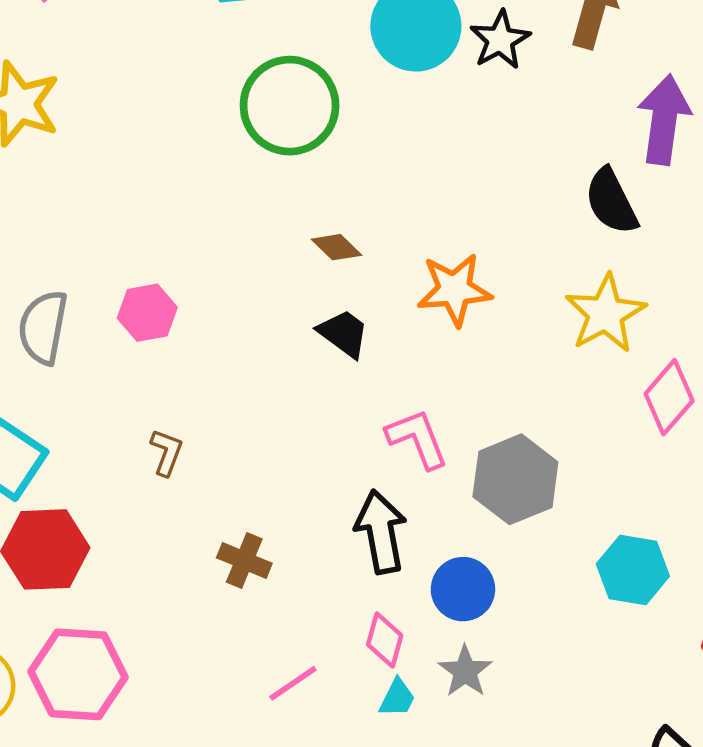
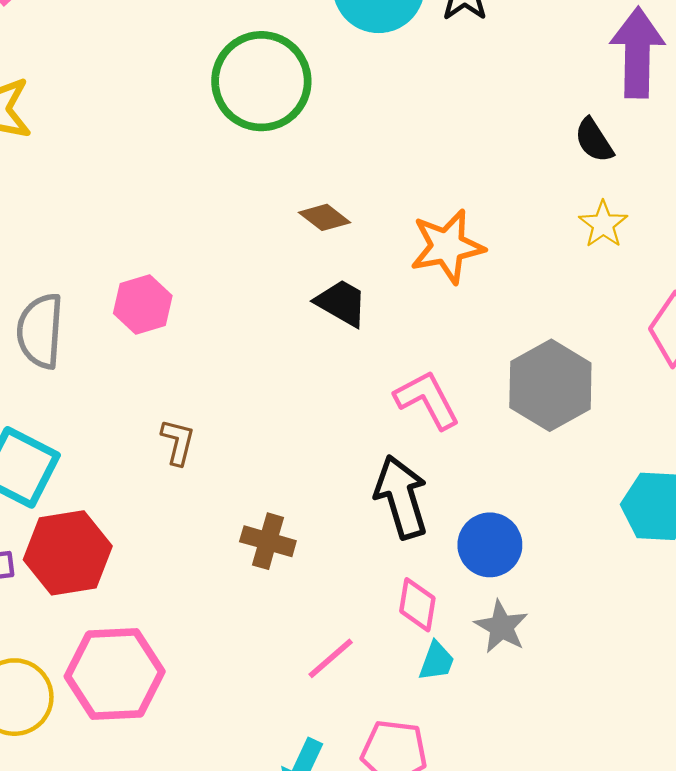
black semicircle: (611, 201) -> (594, 140), size x0.7
yellow star: (606, 314) -> (603, 224), moved, size x0.6
gray hexagon: (515, 479) -> (550, 385), moved

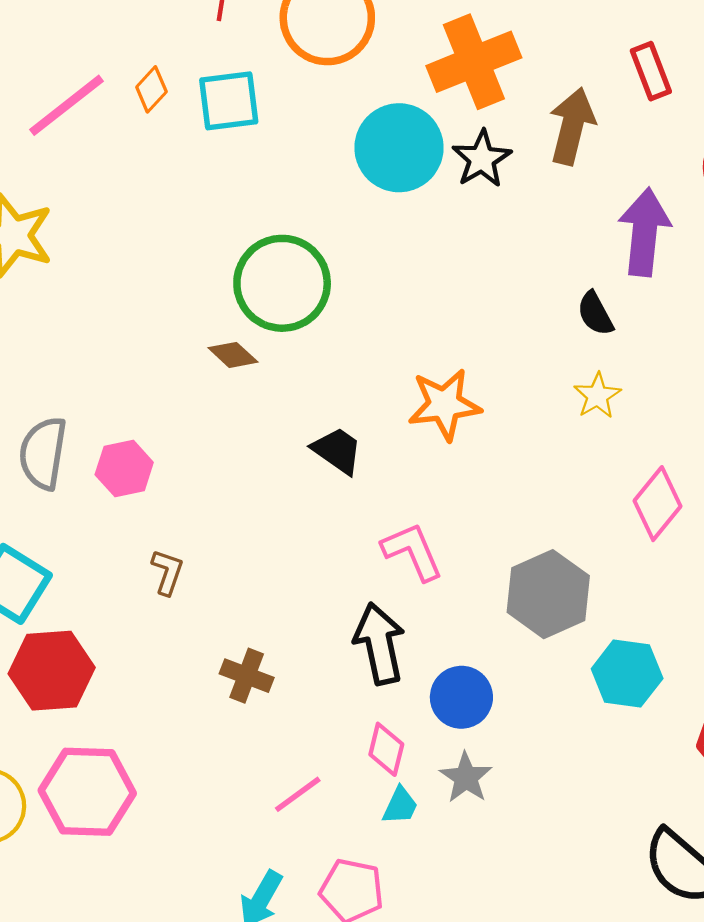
green circle: (261, 81) -> (282, 283), moved
brown diamond: (324, 217) -> (233, 355), moved
pink hexagon: (143, 305) -> (124, 468), moved
gray hexagon: (550, 385) -> (548, 594), moved

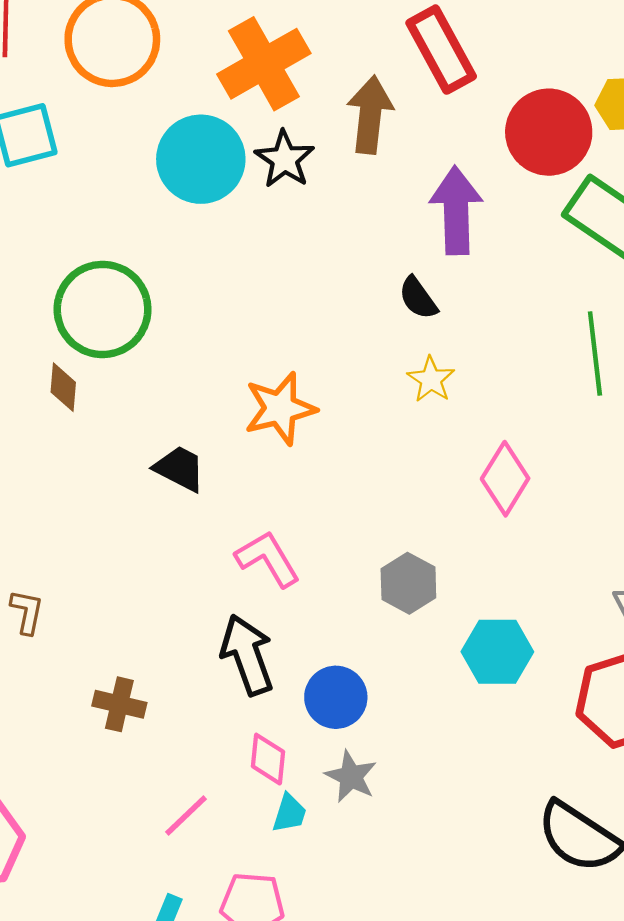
red rectangle: (651, 71) -> (441, 50), size x1.5
brown diamond: (233, 355) -> (63, 387), turned 60
gray hexagon: (548, 594) -> (408, 583), size x0.7

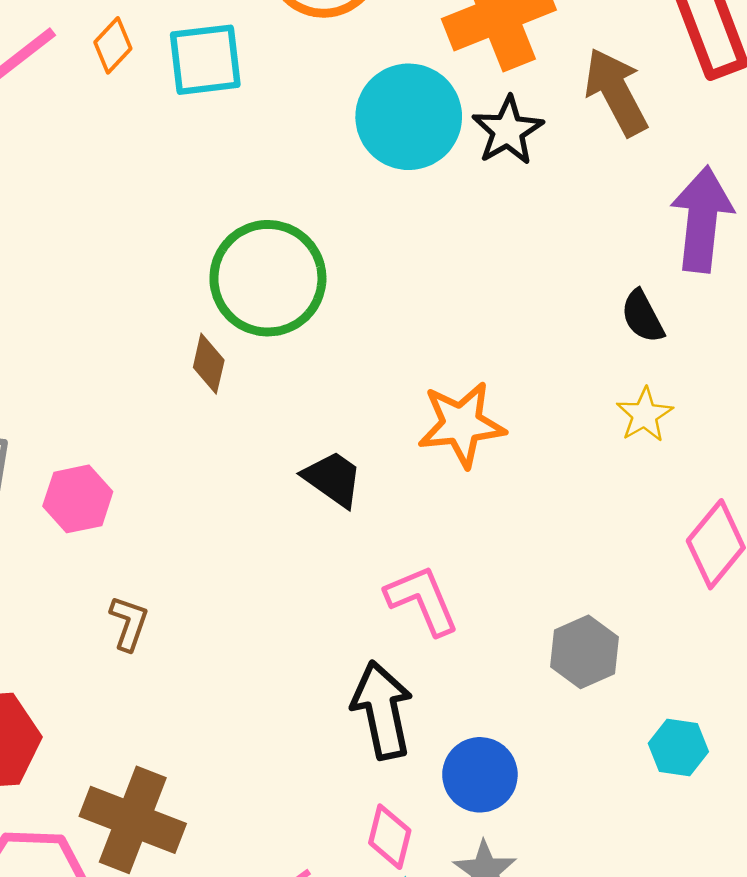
brown arrow: (370, 115) -> (616, 92), turned -42
cyan hexagon: (497, 652) -> (678, 748), size x0.7
brown cross: (119, 704) -> (133, 820), moved, size x1.6

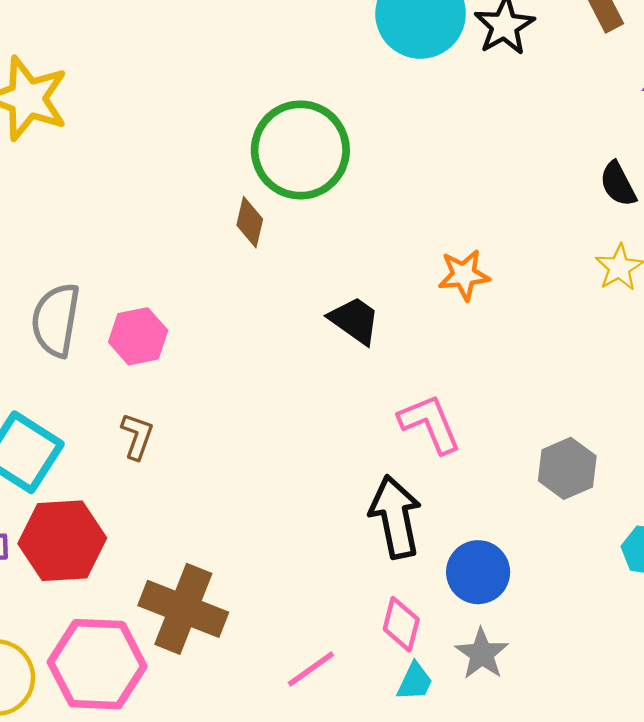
orange star: (461, 424) -> (464, 275), size x0.7
brown L-shape: (129, 623) -> (137, 436), moved

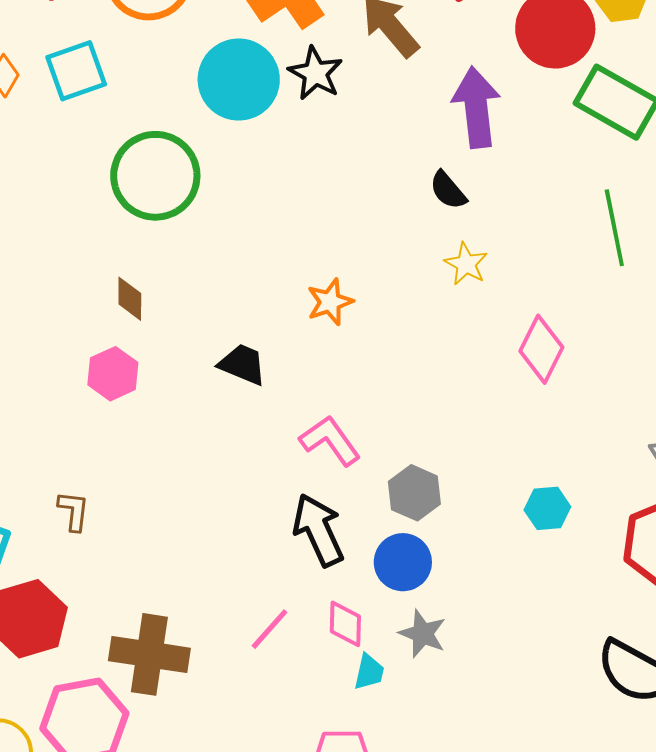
green circle: (300, 150) -> (155, 176), moved
pink hexagon: (138, 336) -> (113, 374), moved
gray hexagon: (567, 468) -> (414, 493), moved
pink line: (311, 669) -> (270, 629), moved

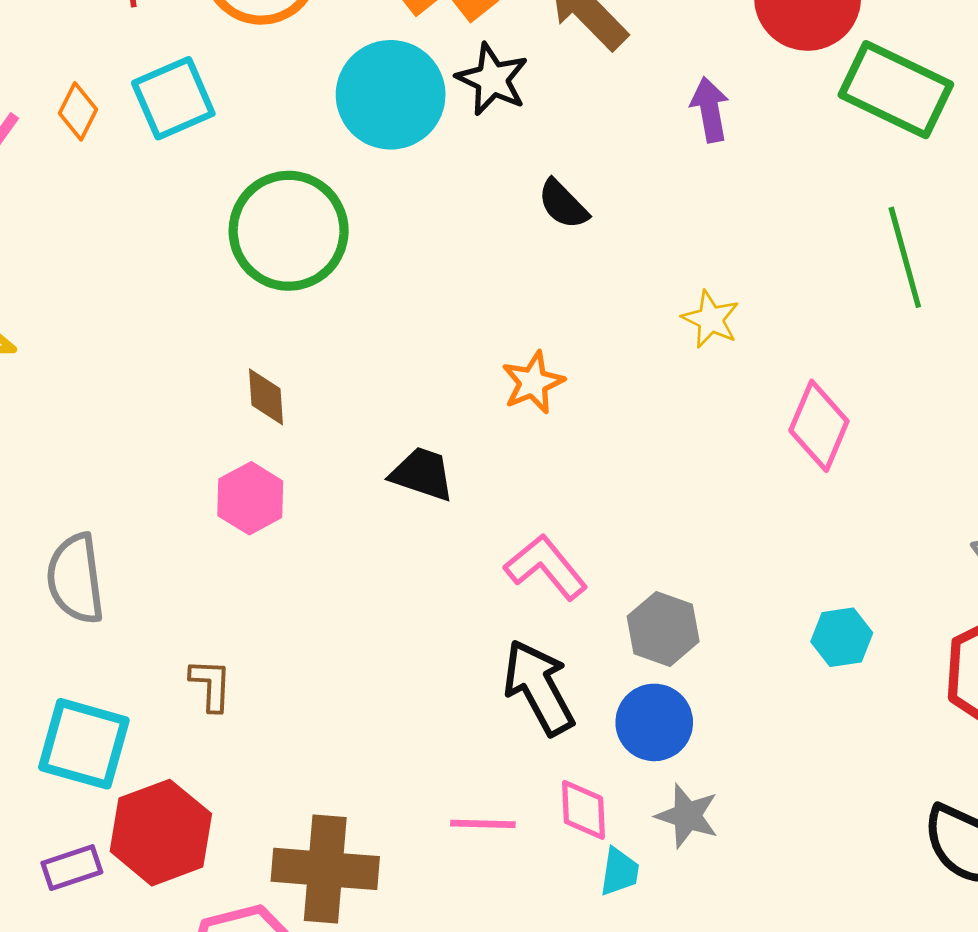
purple arrow: (476, 107) -> (710, 110), size x0.6
black semicircle: (448, 190) -> (563, 204), moved
pink line: (270, 629) -> (483, 824), turned 54

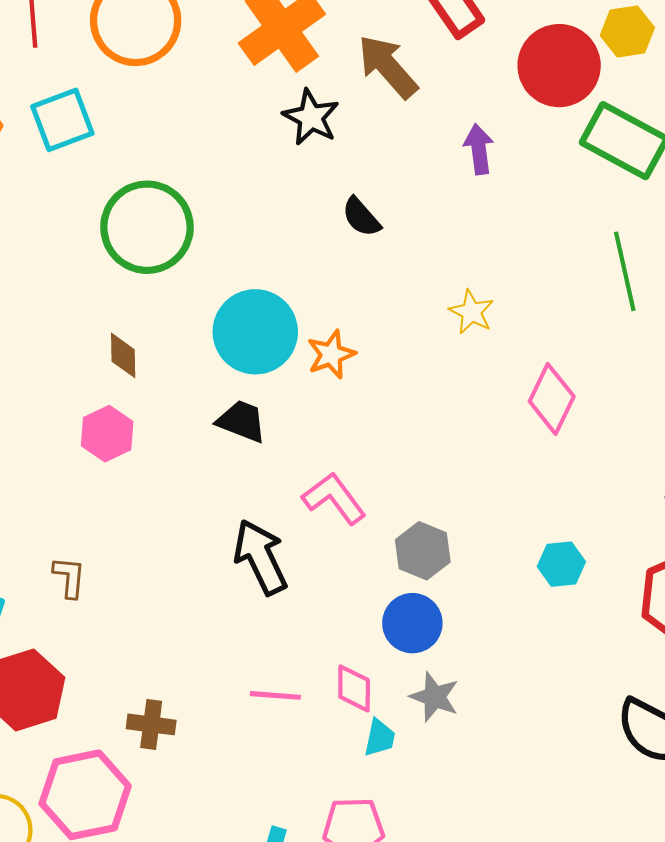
cyan circle: (391, 95) -> (255, 332), moved
black arrow: (539, 687) -> (260, 557), moved
brown cross: (325, 869) -> (151, 724), size x0.6

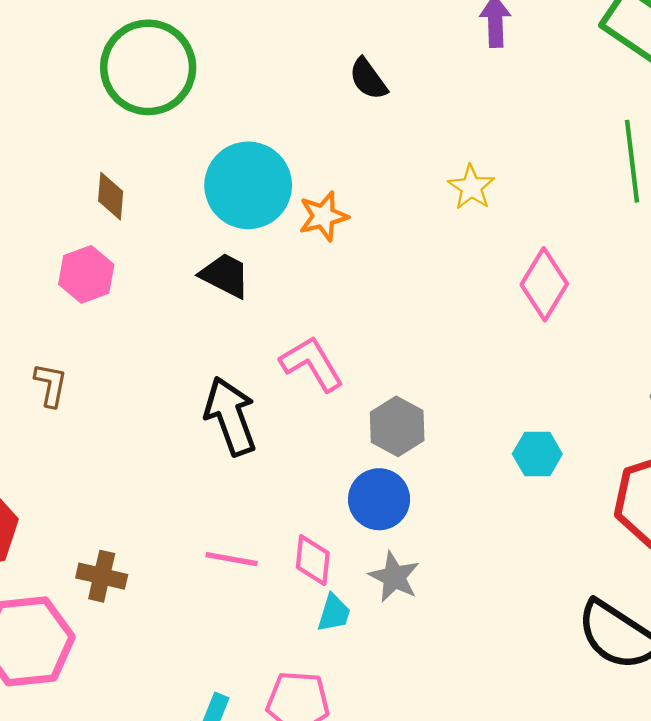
brown L-shape: (69, 577) -> (51, 385), moved

